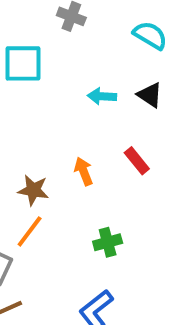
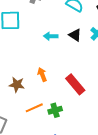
red rectangle: (137, 161) -> (75, 84), moved, size x1.5
orange line: (30, 231) -> (34, 108), moved, turned 30

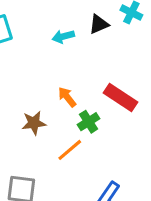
black triangle: (75, 35) -> (99, 24), turned -40
green cross: (55, 110) -> (88, 122), moved

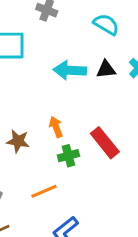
cyan arrow: (63, 36) -> (70, 70), size x1.5
orange line: (70, 150) -> (44, 191), moved

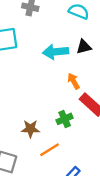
orange arrow: (56, 127) -> (74, 81), moved
brown star: (18, 141) -> (30, 129), moved

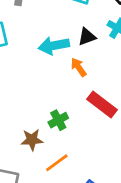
orange arrow: (74, 81) -> (79, 67), moved
green cross: (65, 119) -> (58, 120), moved

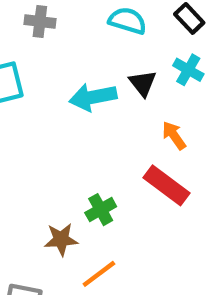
black triangle: (87, 37) -> (143, 83), turned -48
orange arrow: (79, 67) -> (174, 135), moved

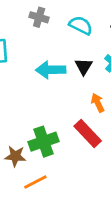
gray cross: (40, 22) -> (39, 17), moved
green cross: (101, 210) -> (43, 142), size x1.5

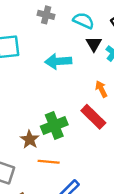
black triangle: (84, 66) -> (94, 44), moved
brown star: (15, 156) -> (30, 139), turned 30
orange line: (35, 182) -> (49, 162), turned 35

